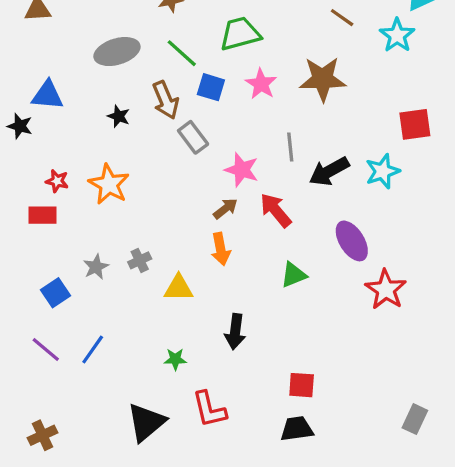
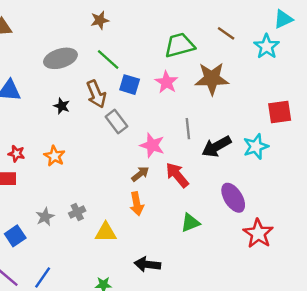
green trapezoid: (240, 34) -> (180, 45), moved
orange star: (109, 184) -> (55, 156), size x0.7
black arrow: (235, 332) -> (147, 264), turned 90

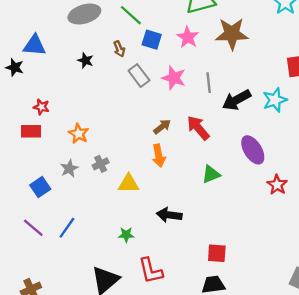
brown arrow: (96, 94) -> (119, 49), size x0.6
pink star: (152, 145) -> (174, 78), moved
orange star: (55, 156) -> (79, 134), moved
red star: (258, 233) -> (277, 185), size x0.7

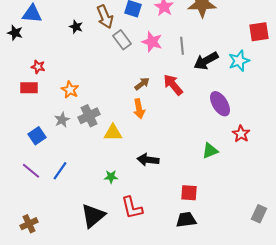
brown arrow: (119, 49) -> (105, 17), size x1.6
gray cross: (101, 164) -> (89, 116), size x1.5
green triangle: (211, 174) -> (210, 151), moved

